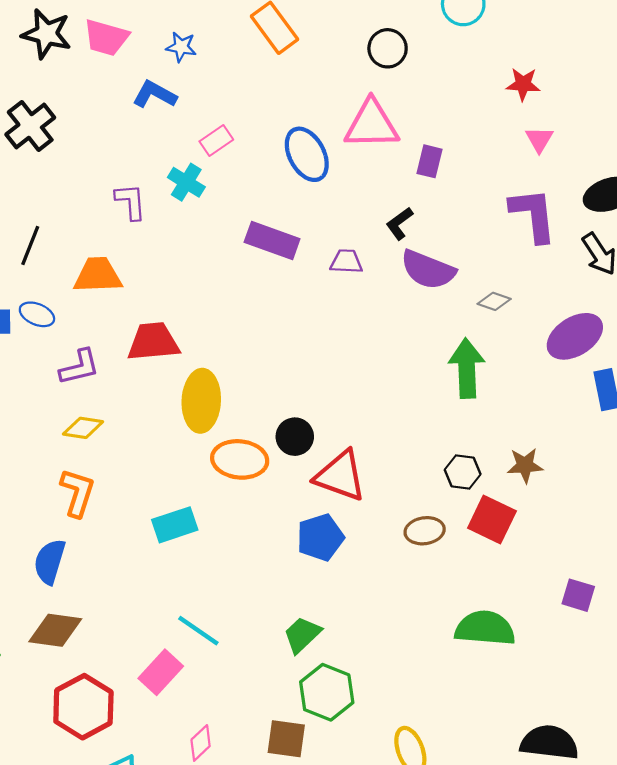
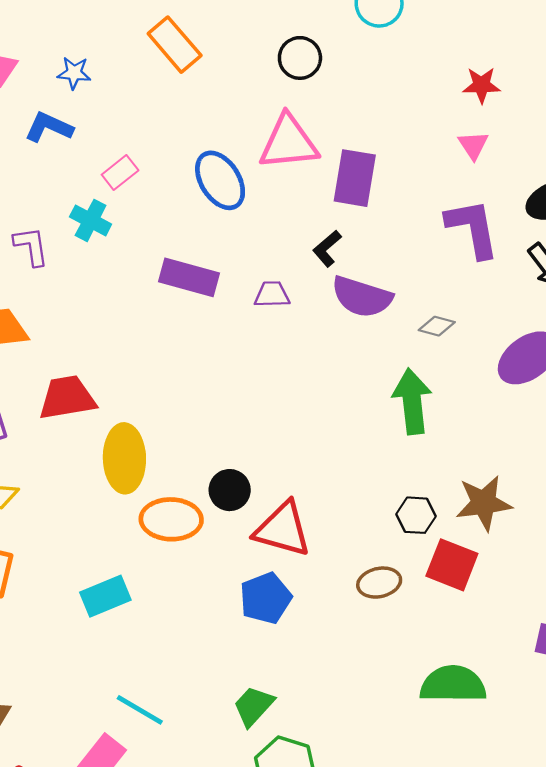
red star: (523, 84) -> (481, 85), moved
purple rectangle: (429, 161) -> (355, 178), size x1.6
brown star: (525, 465) -> (484, 503), size x1.4

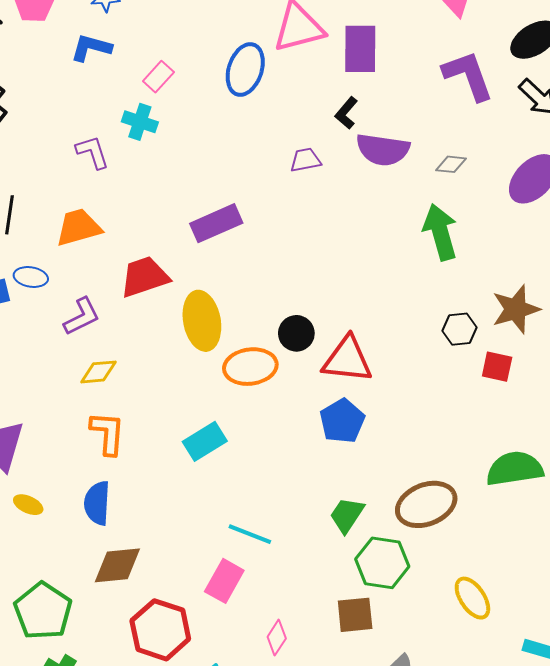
blue ellipse: (220, 180) -> (245, 70), turned 60
purple rectangle: (189, 277) -> (216, 223), moved, turned -30
red square: (452, 565) -> (497, 367), size x0.7
brown ellipse: (379, 583) -> (426, 504), moved, size x1.6

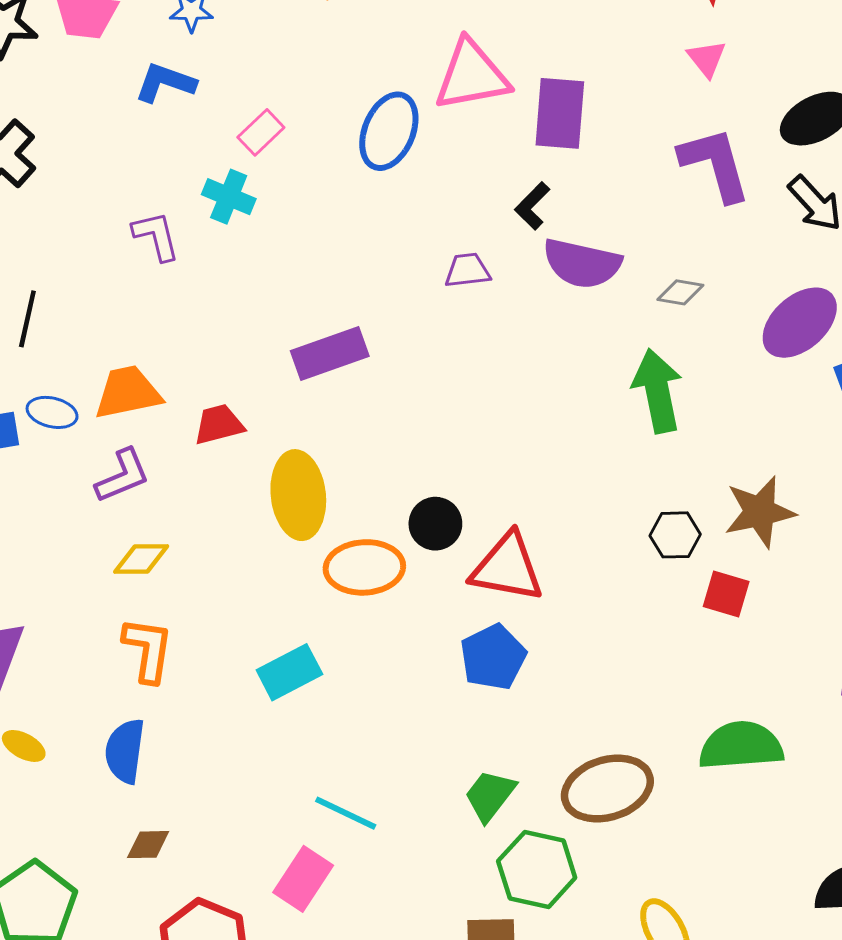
orange trapezoid: (78, 227) -> (128, 392), moved
red trapezoid: (144, 277) -> (219, 424), size x0.7
brown diamond: (117, 565) -> (148, 845), size x0.6

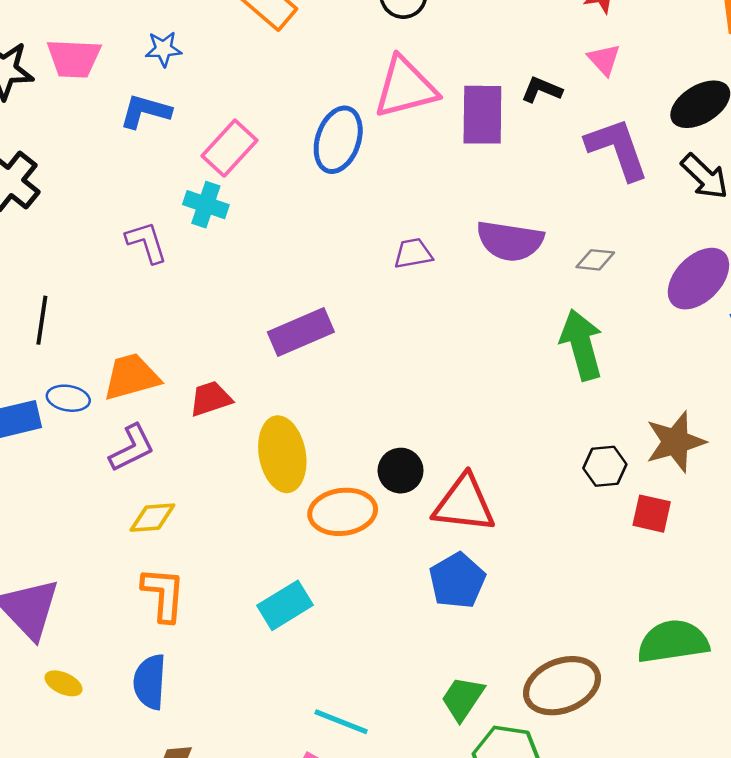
pink rectangle: (261, 132) -> (230, 148), size x1.4
black L-shape: (532, 206) -> (542, 90), moved, turned 72

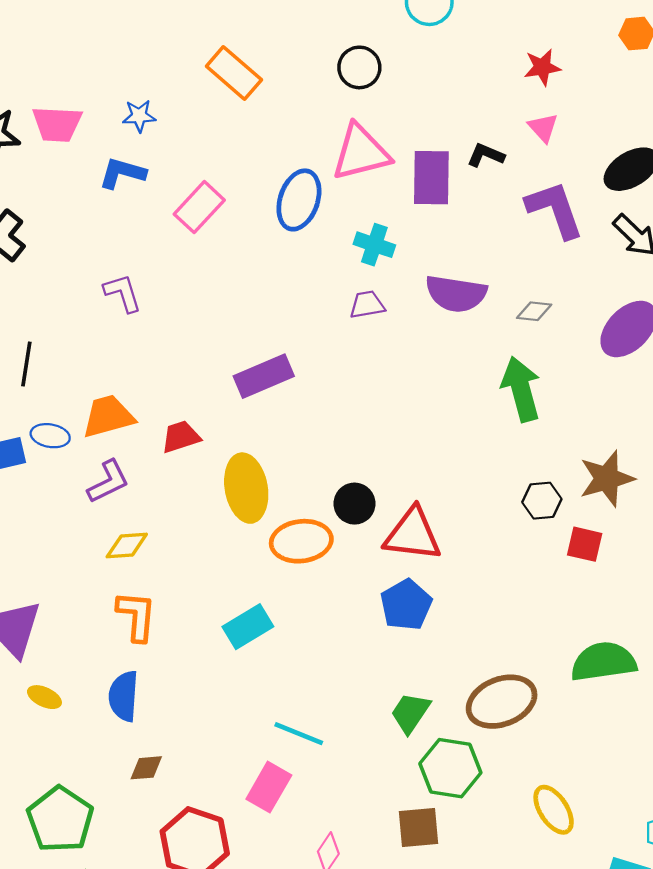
cyan cross: (206, 205) -> (374, 245), moved

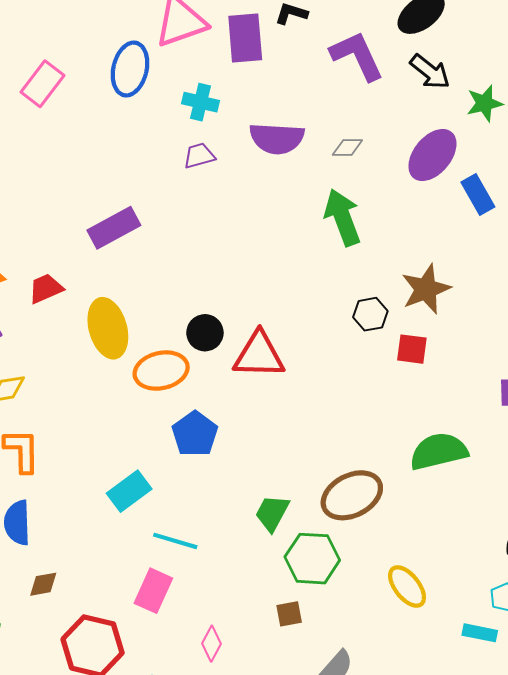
blue pentagon: (406, 605) -> (195, 434), moved
cyan rectangle: (248, 627) -> (129, 491), moved
brown square: (419, 828) -> (289, 614), size x0.7

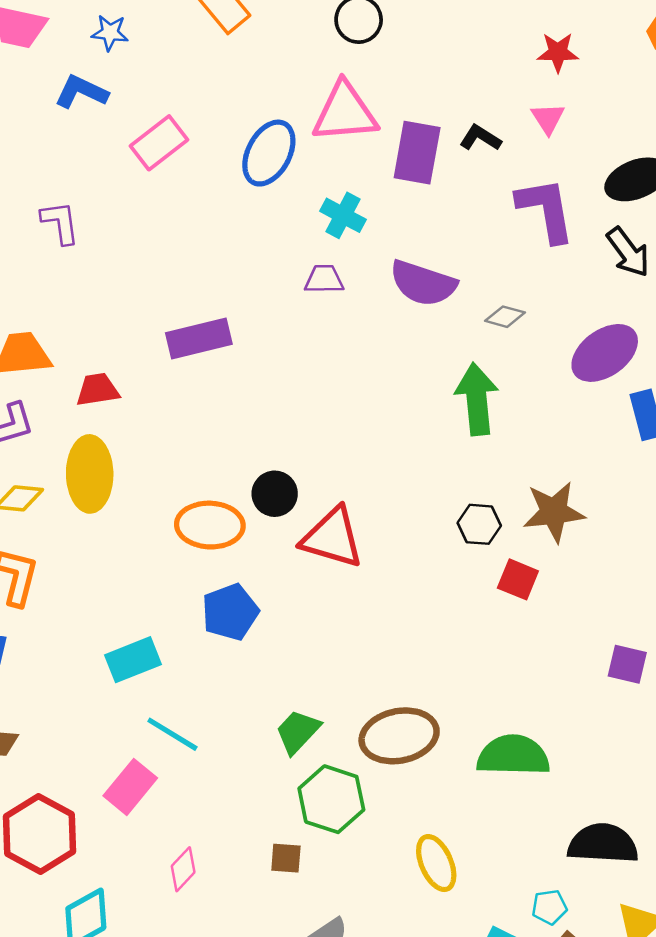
yellow ellipse: (108, 328) -> (90, 474), moved
green semicircle: (439, 451) -> (513, 755), moved

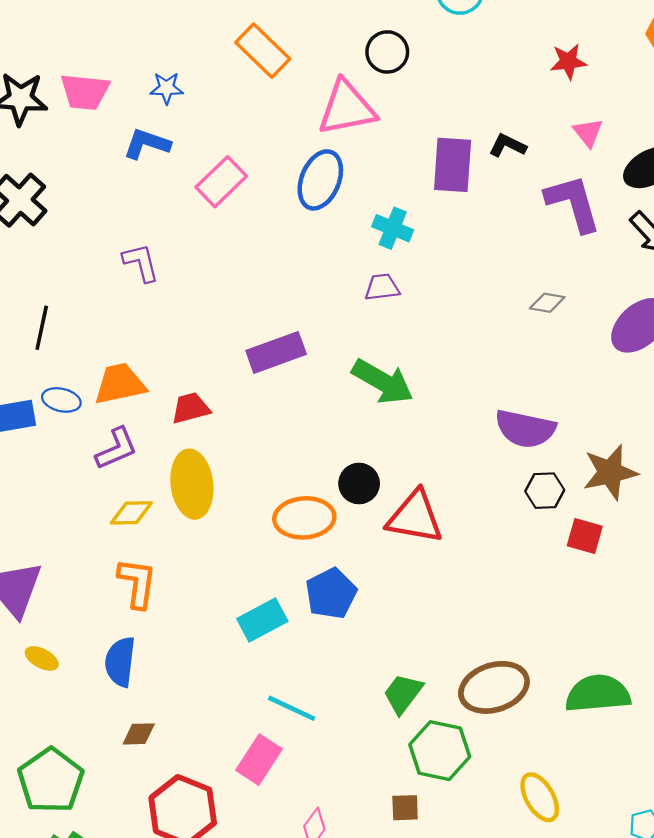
pink triangle: (345, 112) -> (347, 108), moved
pink triangle: (548, 118) -> (588, 133), moved
purple semicircle: (423, 283) -> (525, 429), moved
green arrow: (477, 399) -> (383, 382), moved, turned 132
cyan rectangle: (133, 660) -> (262, 620), moved

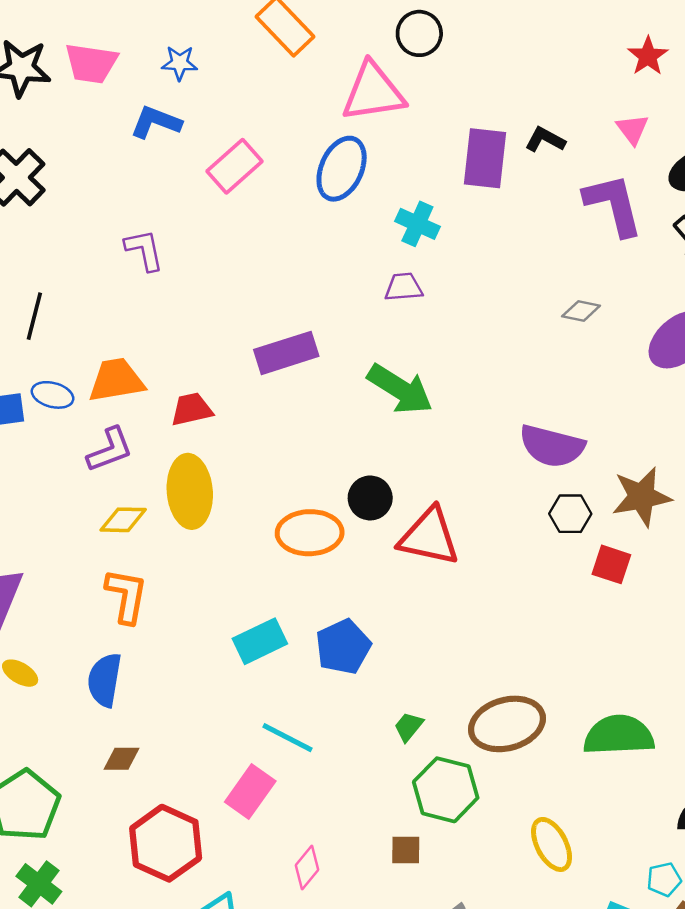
red star: (568, 61) -> (648, 56), moved, turned -30
blue pentagon: (331, 593) -> (343, 647), moved
green trapezoid: (403, 694) -> (409, 727), size x0.7

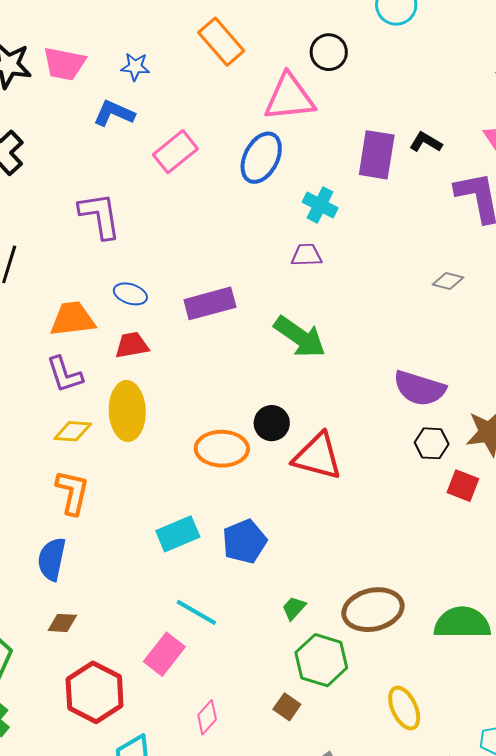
purple L-shape: (144, 250) -> (100, 216), size x1.4
blue ellipse: (53, 395) -> (130, 294), moved
purple L-shape: (110, 450) -> (65, 375), turned 90
brown square: (406, 850) -> (287, 707), turned 32

